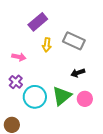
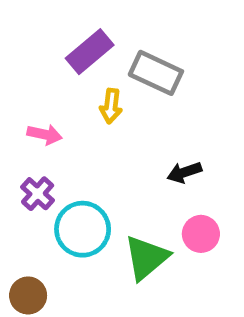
gray rectangle: (74, 41) -> (156, 73), moved
green triangle: (62, 96) -> (146, 258), moved

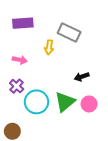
purple rectangle: (90, 52) -> (23, 23), moved, turned 36
green triangle: (146, 258) -> (65, 102), moved

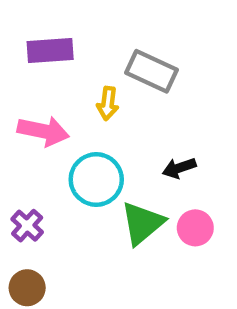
pink arrow: (20, 60) -> (43, 131), size x1.5
purple cross: (17, 86) -> (27, 226), moved
cyan circle: (36, 102) -> (96, 179), moved

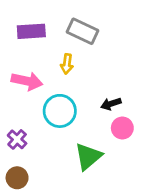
gray rectangle: (152, 71) -> (83, 31), moved
green triangle: (142, 223) -> (88, 156), moved
pink circle: (195, 228) -> (122, 128), moved

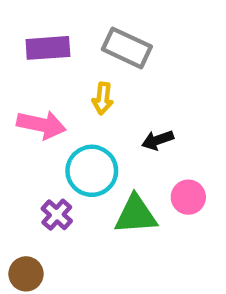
black arrow: (111, 104) -> (158, 140), moved
purple cross: (17, 139) -> (57, 215), moved
green triangle: (88, 156) -> (136, 215), moved, turned 36

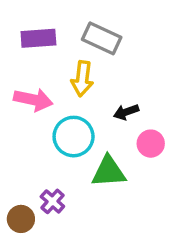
yellow arrow: (103, 98) -> (82, 79), size x1.4
pink circle: (188, 197) -> (151, 144), moved
purple cross: (57, 215) -> (52, 201), moved

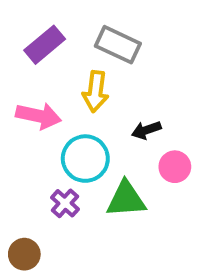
purple rectangle: (38, 38) -> (45, 45), turned -36
purple cross: (52, 201) -> (65, 203), moved

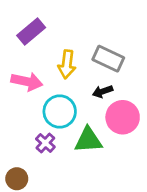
gray rectangle: (118, 45) -> (108, 59), moved
pink circle: (175, 167) -> (123, 117), size x1.5

